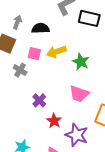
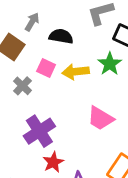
green star: (81, 62) -> (110, 64), moved
pink trapezoid: (79, 94) -> (100, 118), moved
purple cross: (39, 100) -> (39, 131), size x1.6

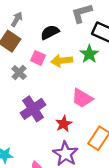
gray arrow: (32, 22) -> (17, 19), moved
black semicircle: (61, 36) -> (50, 32), turned -36
red star: (53, 162) -> (64, 124), moved

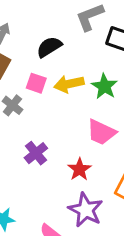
green star: (89, 54) -> (104, 86), moved
purple cross: (33, 109) -> (36, 153), size x0.7

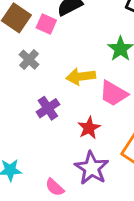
pink square: (36, 83) -> (46, 24), moved
yellow arrow: (69, 84) -> (81, 77), moved

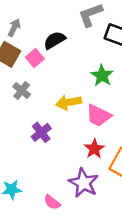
pink square: (46, 24) -> (35, 58), turned 30
red star: (89, 128) -> (94, 149), moved

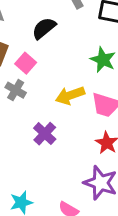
pink square: (35, 58) -> (26, 63), moved

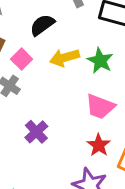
yellow arrow: (70, 95) -> (65, 58), moved

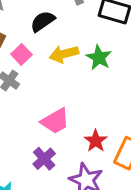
pink trapezoid: (100, 107) -> (55, 121), moved, turned -52
purple cross: (36, 132) -> (44, 159), moved

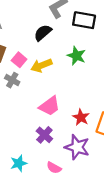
black semicircle: (43, 21) -> (43, 33), moved
yellow arrow: (64, 54) -> (41, 65), moved

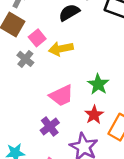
green star: (76, 56) -> (98, 84), moved

